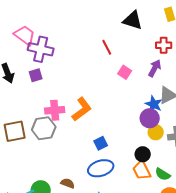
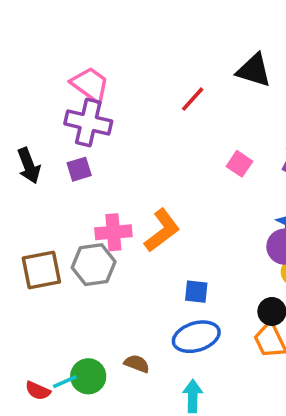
pink trapezoid: (25, 35) -> (90, 85), moved
red line: (107, 47) -> (193, 99), moved, turned 70
blue square: (101, 143) -> (196, 292), turned 32

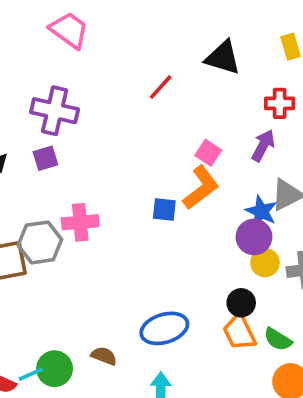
pink trapezoid: (90, 85) -> (69, 30), moved
orange L-shape: (162, 230) -> (201, 188), moved
gray hexagon: (94, 265) -> (40, 242), moved
blue square: (196, 292) -> (164, 210), moved

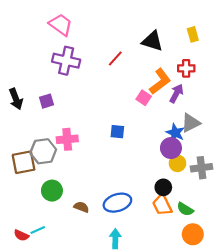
purple cross: (55, 111) -> (66, 61), moved
orange L-shape: (201, 188) -> (160, 81), moved
brown semicircle: (104, 356) -> (81, 207), moved
green circle: (55, 369) -> (52, 191), moved

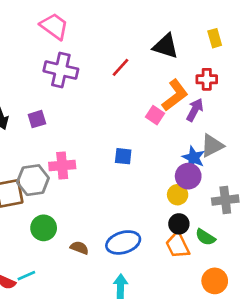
yellow circle: (177, 163) -> (178, 195), moved
green semicircle: (185, 209) -> (205, 237), moved

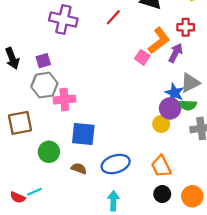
blue square: (123, 156) -> (83, 134), moved, size x1.6
gray hexagon: (33, 180) -> (44, 85), moved
black circle: (179, 224) -> (162, 194), moved
green semicircle: (205, 237) -> (188, 105), moved, turned -30

